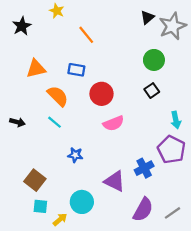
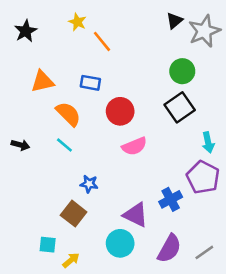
yellow star: (57, 11) -> (77, 22), moved
black square: (152, 91) -> (180, 107), size x1.6
brown square: (35, 180) -> (74, 214), moved
cyan circle: (82, 202) -> (120, 243), moved

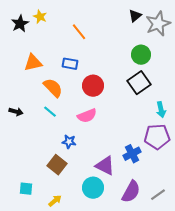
yellow star: (77, 22) -> (40, 17), moved
pink semicircle: (134, 146) -> (87, 116), moved
purple pentagon: (203, 177) -> (157, 137), turned -30
cyan square: (48, 245) -> (26, 189), moved

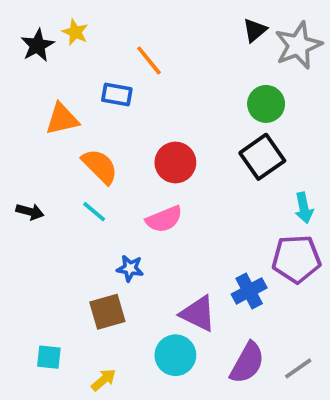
blue rectangle: (70, 64) -> (117, 94), moved
brown square: (57, 165) -> (107, 312), turned 36

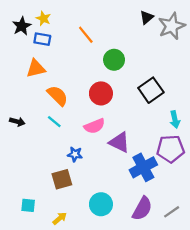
blue rectangle: (117, 94) -> (42, 39), moved
green circle: (266, 104) -> (114, 60), moved
blue cross: (249, 291) -> (143, 167), size x1.4
purple triangle: (198, 314) -> (119, 142), moved

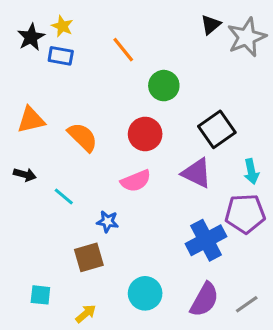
orange triangle: (36, 68) -> (31, 120), moved
cyan line: (54, 122) -> (64, 196), moved
purple triangle: (119, 142) -> (197, 173), moved

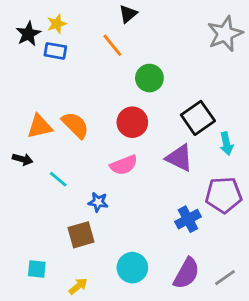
black triangle: (211, 25) -> (128, 14), moved
yellow star: (62, 26) -> (57, 24), turned 30
orange triangle: (31, 120) -> (40, 126), moved
cyan arrow: (251, 171) -> (226, 144), moved
blue cross: (206, 240) -> (188, 219), size x0.7

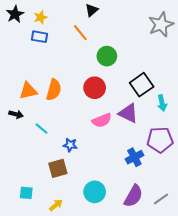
black star: (28, 34) -> (15, 14), moved
orange semicircle: (75, 125) -> (54, 90), turned 60
pink semicircle: (124, 165) -> (102, 120), moved

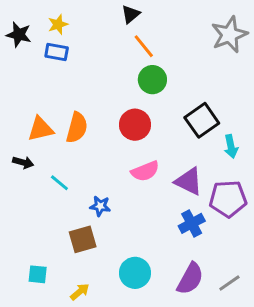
black star: (15, 14) -> (19, 35), moved, turned -30
orange line: (80, 33) -> (144, 46), moved
purple triangle: (128, 113) -> (189, 181), moved

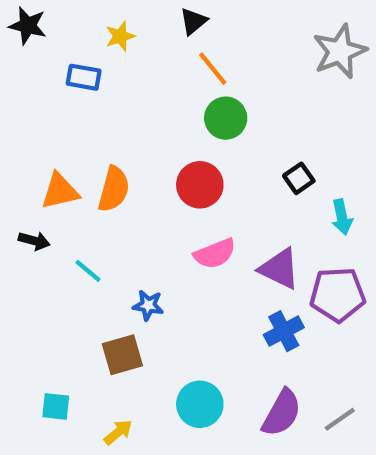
yellow star: (58, 24) -> (120, 36), moved
black star: (19, 35) -> (28, 26), moved
black square: (202, 120) -> (299, 178), size x0.6

